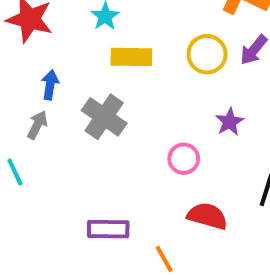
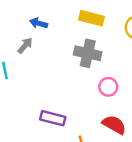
blue arrow: (50, 85) -> (39, 23), turned -96
gray cross: (104, 117) -> (88, 53), moved, turned -36

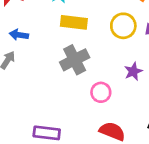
gray cross: (88, 53) -> (75, 60), turned -32

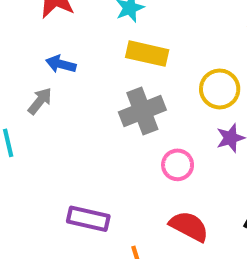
yellow circle: (123, 26) -> (220, 89), moved

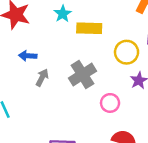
yellow rectangle: (147, 54) -> (89, 28), moved
gray arrow: (40, 101) -> (42, 78), moved

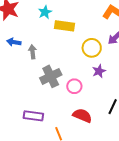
gray cross: (82, 75) -> (51, 76), moved
gray arrow: (42, 78) -> (33, 52), moved, turned -40

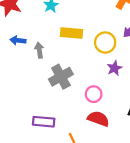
yellow rectangle: (64, 26) -> (71, 33), moved
pink circle: (74, 86) -> (94, 94), moved

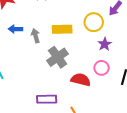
yellow rectangle: (71, 33) -> (62, 29), moved
pink circle: (94, 94) -> (102, 68), moved
red semicircle: (98, 119) -> (81, 80), moved

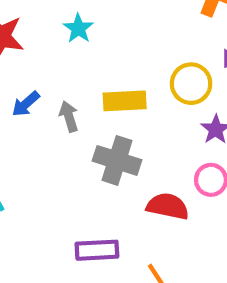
blue arrow: (15, 29) -> (26, 104), turned -40
gray cross: (58, 57) -> (117, 160), turned -35

